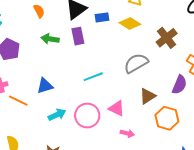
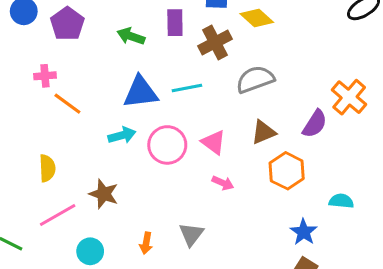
brown cross: (167, 38) -> (215, 43), moved
green arrow: (50, 39) -> (131, 36), moved
blue triangle: (45, 86) -> (141, 92), moved, size x1.4

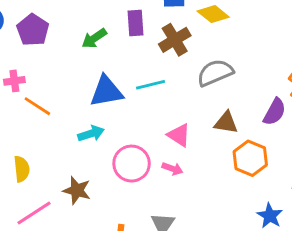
green arrow: (131, 36) -> (94, 38), turned -50
brown triangle: (263, 132) -> (226, 123), turned 35
pink circle: (167, 145) -> (132, 164), moved
pink arrow: (223, 183) -> (172, 169), moved

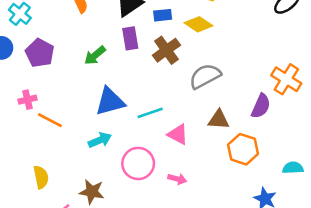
cyan line: (150, 85) -> (150, 113), moved
pink arrow: (172, 169) -> (177, 179), moved

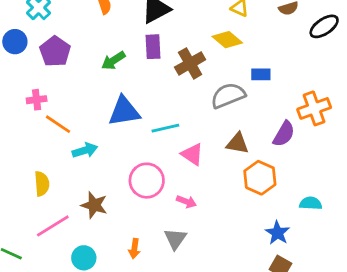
blue rectangle: (163, 15) -> (261, 74), moved
orange cross: (286, 79) -> (314, 108), turned 32
cyan arrow: (100, 140) -> (85, 150), moved

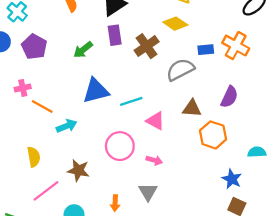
orange cross: (314, 108) -> (236, 46), moved, turned -36

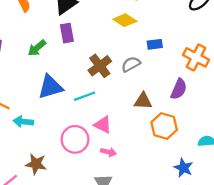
brown cross: (147, 46) -> (100, 66), moved
orange cross: (236, 46) -> (196, 57), moved
gray semicircle: (180, 70) -> (131, 64), size x0.7
pink triangle: (155, 121) -> (103, 125), moved
cyan arrow: (67, 126) -> (23, 122), turned -150

